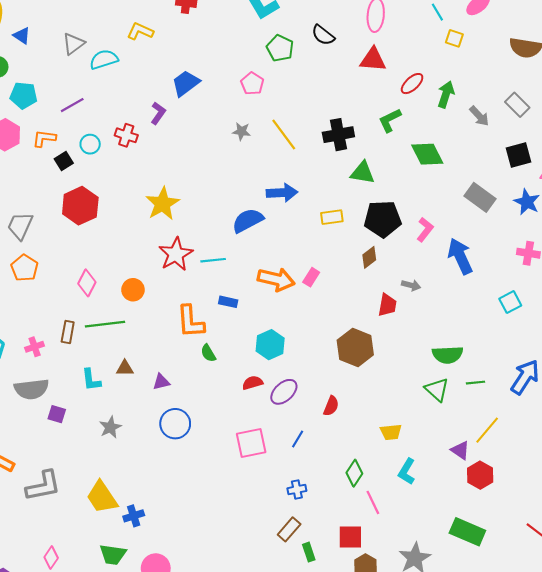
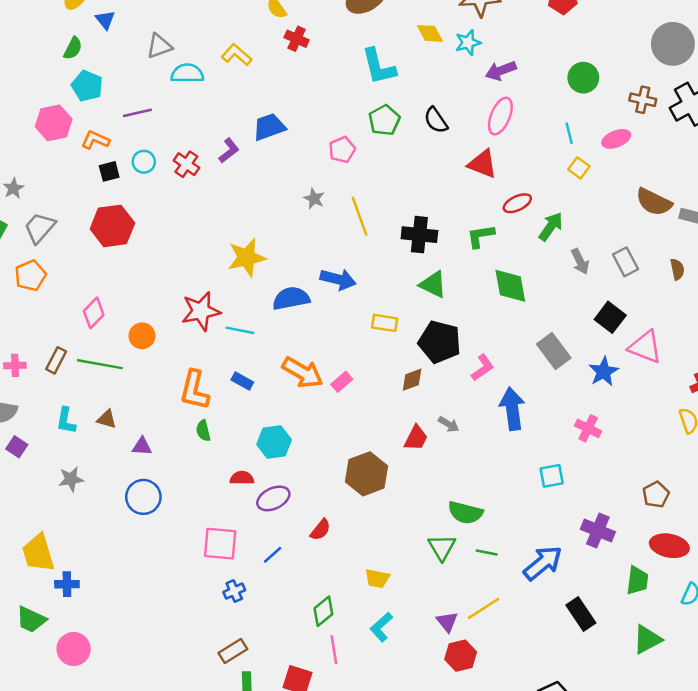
black square: (519, 155) -> (610, 317), turned 35
yellow star: (163, 204) -> (247, 258), moved
blue cross: (297, 490) -> (234, 591), moved, turned -30

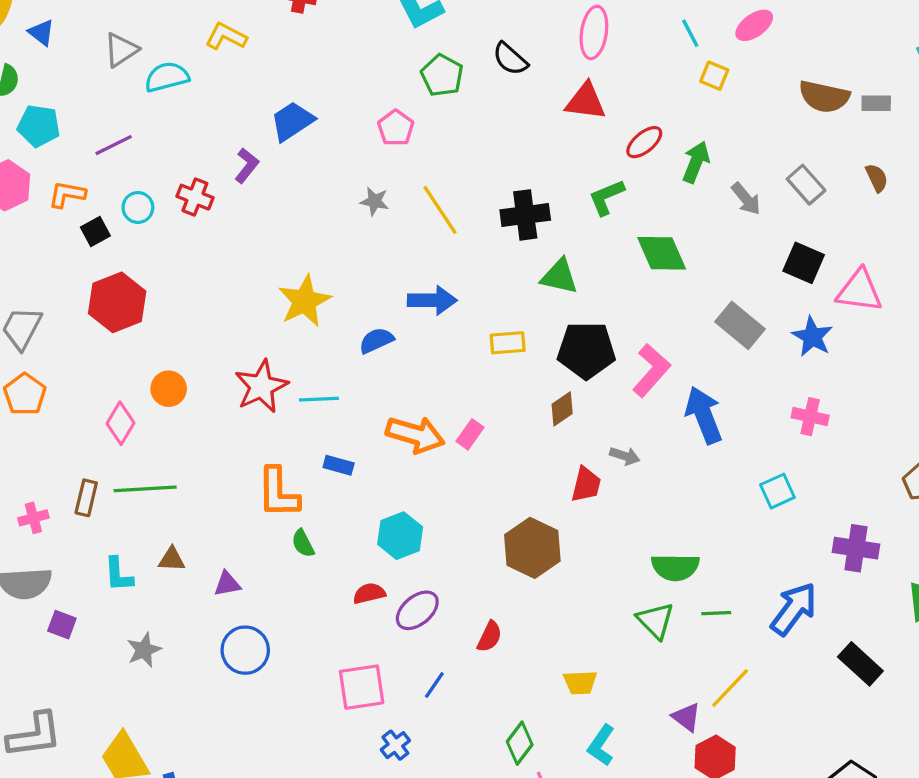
blue semicircle: (291, 298) -> (376, 340), size x0.7
orange circle: (142, 336) -> (169, 389), moved
pink L-shape: (483, 368) -> (651, 370), size x1.4

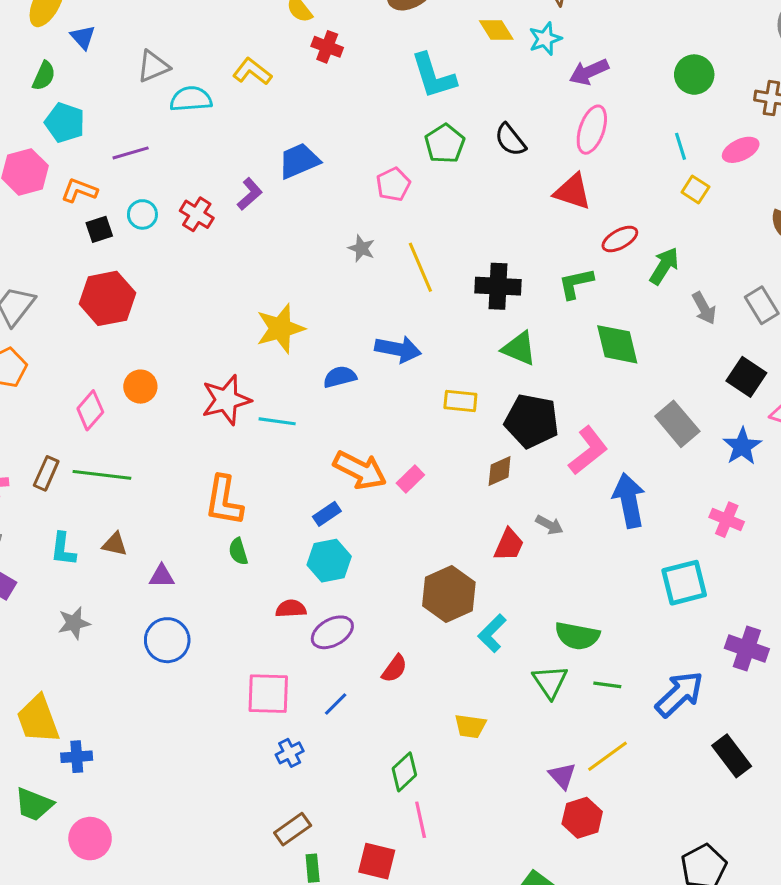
blue rectangle: (339, 465) -> (327, 514), moved, turned -60
cyan square: (777, 491) -> (684, 583), size x1.4
cyan L-shape: (601, 745) -> (492, 633), moved

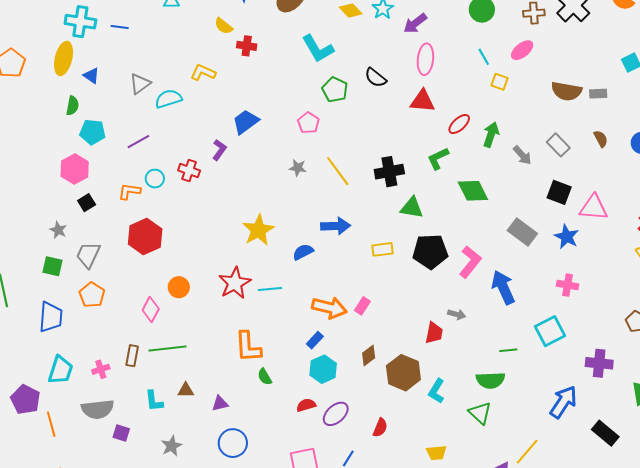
orange L-shape: (79, 191) -> (129, 191), moved
black square: (99, 229) -> (87, 203), moved
brown diamond: (500, 471) -> (369, 356), moved
green line: (607, 685) -> (508, 350), moved

